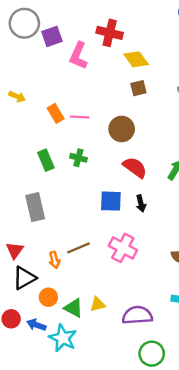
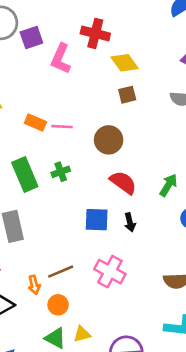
orange rectangle: (56, 113) -> (35, 123), turned -36
green cross: (78, 158) -> (61, 172), turned -35
green rectangle: (46, 160) -> (25, 174), size x1.4
orange circle: (48, 297) -> (58, 305), moved

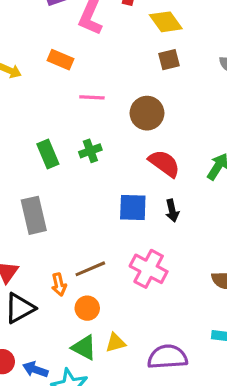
orange rectangle: (35, 123) -> (60, 60), moved
green rectangle: (25, 174) -> (48, 154), size x0.7

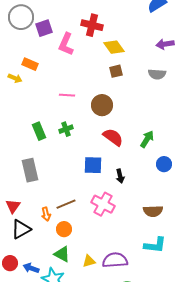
orange rectangle: (60, 60) -> (30, 64), moved
black arrow: (172, 211) -> (120, 176), moved
yellow triangle: (116, 343) -> (89, 261), moved

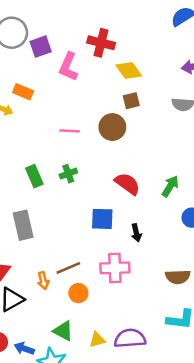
brown circle: (102, 105) -> (112, 127), moved
pink cross: (103, 204) -> (115, 268), turned -30
orange circle: (64, 229) -> (78, 293), moved

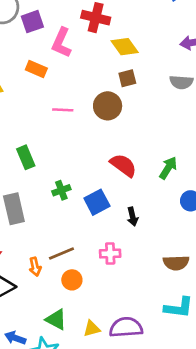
orange rectangle: (23, 92) -> (36, 69), moved
green cross: (68, 174) -> (61, 190), moved
blue square: (102, 219) -> (97, 202), turned -30
pink cross: (115, 268) -> (110, 254), size x0.7

